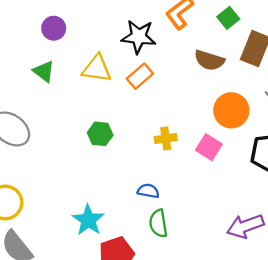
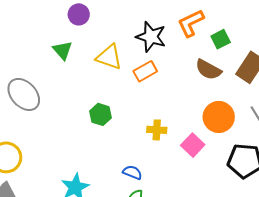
green square: (228, 18) -> (221, 39), moved

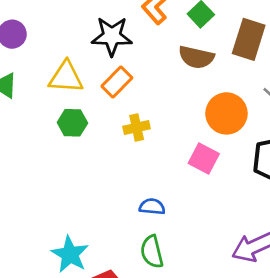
green hexagon: (100, 114) -> (72, 123), moved
yellow cross: (157, 130) -> (137, 128), moved
blue semicircle: (132, 172) -> (152, 207), moved

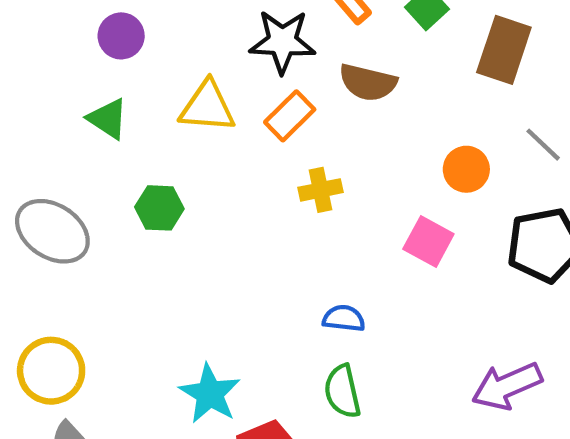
brown semicircle: (196, 57) -> (368, 82), moved
orange circle: (226, 113) -> (466, 169), size x0.7
green hexagon: (72, 123) -> (159, 208), moved

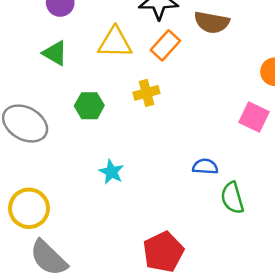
yellow cross: (321, 190) -> (146, 93), moved
green semicircle: (342, 391) -> (232, 198), moved
cyan star: (210, 394) -> (111, 172), moved, size x0.7

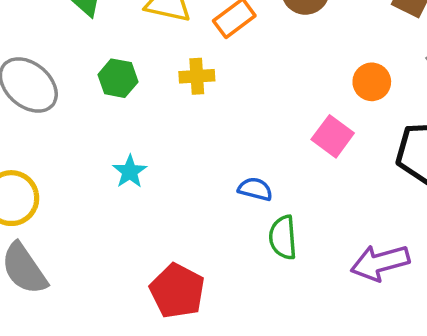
red pentagon: (163, 252) -> (177, 291), turned -30

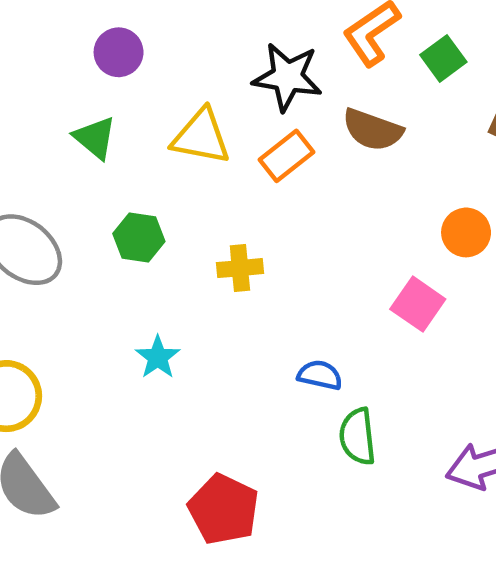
yellow cross: (197, 76) -> (240, 268), moved

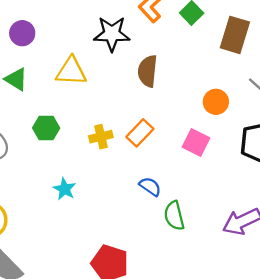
brown semicircle: (373, 130) -> (148, 71), moved, turned 84
orange rectangle: (286, 156) -> (140, 133), moved
blue semicircle: (320, 375) -> (150, 187), turned 30

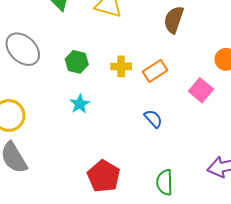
green hexagon: (46, 128) -> (77, 62), moved
green semicircle: (174, 216) -> (165, 182), moved

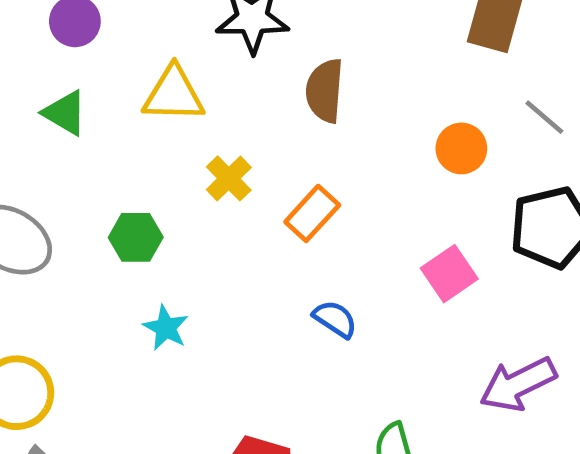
yellow cross: (121, 66) -> (229, 178), moved, turned -30
pink square: (201, 90) -> (449, 274), moved, turned 30

